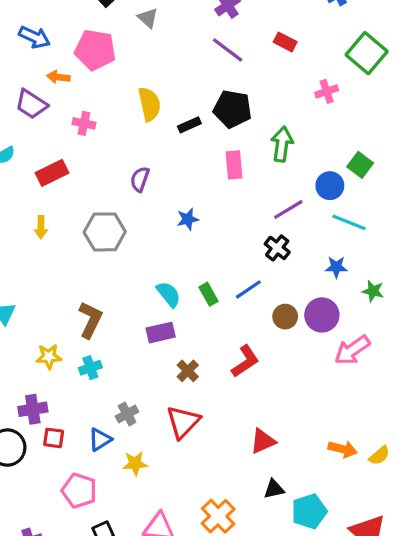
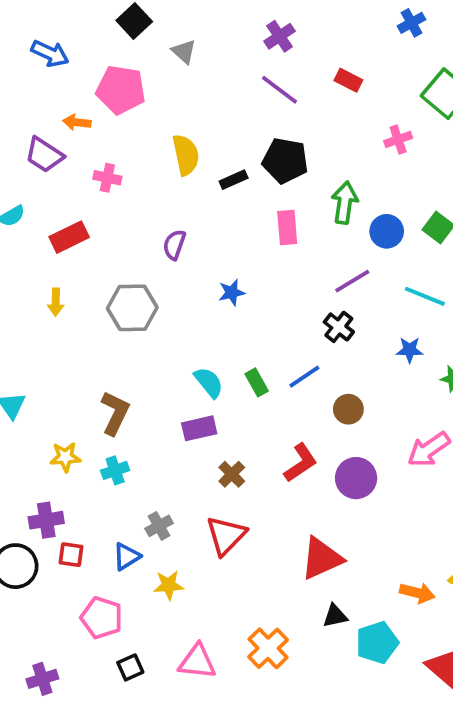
blue arrow: (34, 37) -> (50, 53), moved
blue circle: (330, 186) -> (387, 231), moved
purple circle: (322, 315) -> (356, 478), moved
red triangle: (263, 441) -> (322, 558), size x1.4
orange arrow: (343, 449) -> (417, 593), moved

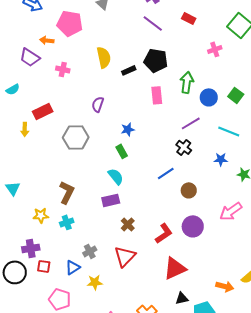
red rectangle: (69, 237) -> (43, 111), moved
yellow arrow: (56, 302) -> (25, 129), moved
green rectangle: (257, 382) -> (122, 151), moved
red L-shape: (301, 463) -> (164, 233), moved

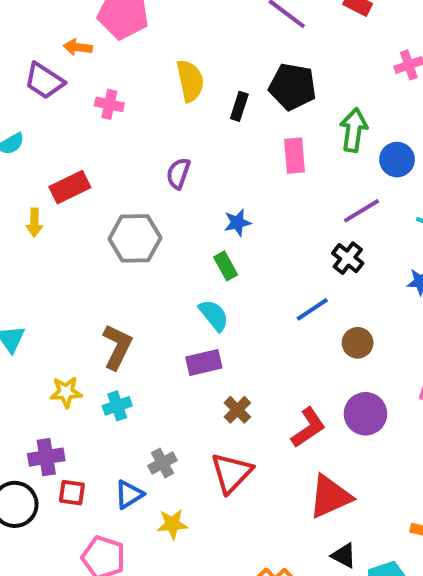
black rectangle: (129, 70) -> (239, 106), turned -48
black triangle: (182, 298) -> (344, 556), turned 40

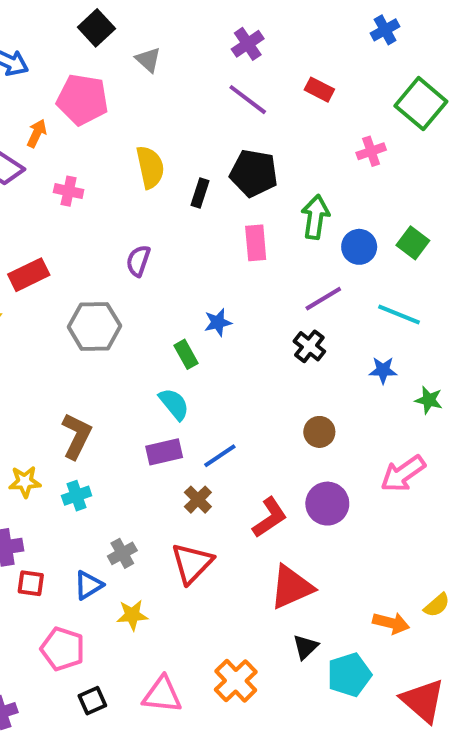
orange arrow: (78, 47) -> (37, 133), turned 108
blue star: (237, 223) -> (218, 322), moved
blue line: (312, 309) -> (220, 456), moved
black triangle: (344, 556) -> (305, 647), turned 48

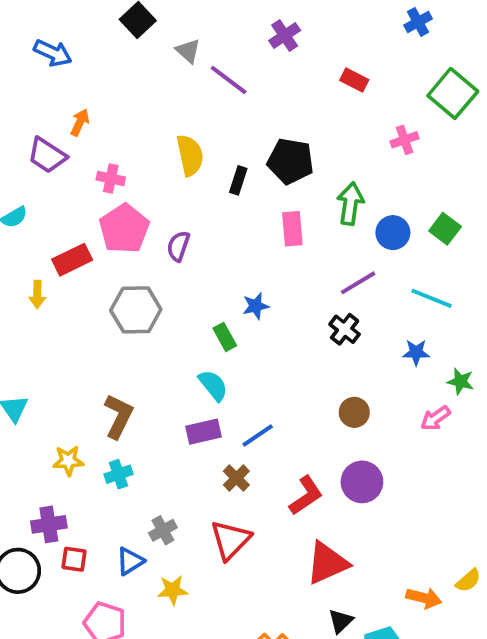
pink pentagon: (82, 100) -> (124, 229), moved, turned 30
purple line: (248, 100) -> (229, 80), moved
pink arrow: (403, 474) -> (435, 418), moved, size x0.7

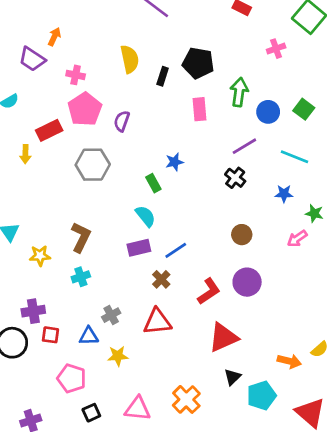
yellow star: (68, 461) -> (40, 256), moved
red triangle: (231, 540) -> (157, 322), turned 40
blue triangle: (130, 561) -> (89, 336), turned 30

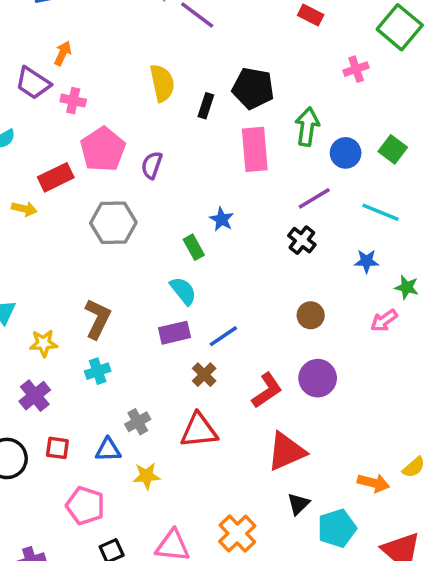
pink cross: (76, 75) -> (73, 101), moved
pink rectangle: (200, 109) -> (255, 149), size x1.4
yellow arrow: (25, 154) -> (24, 209), turned -78
blue star: (174, 162) -> (222, 219), turned -30
purple cross: (33, 311) -> (35, 396), moved, turned -30

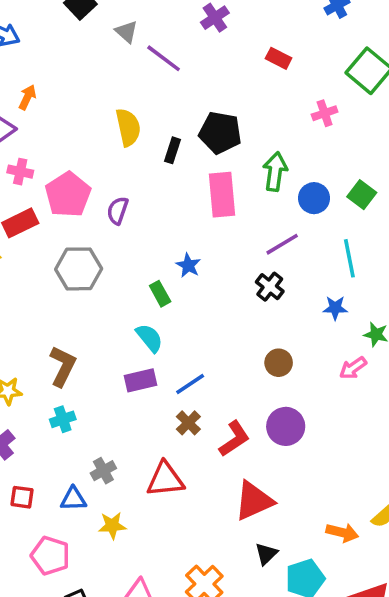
pink cross: (73, 101) -> (20, 172), moved
cyan line: (380, 212) -> (349, 258), turned 57
brown cross: (204, 375) -> (188, 423), moved

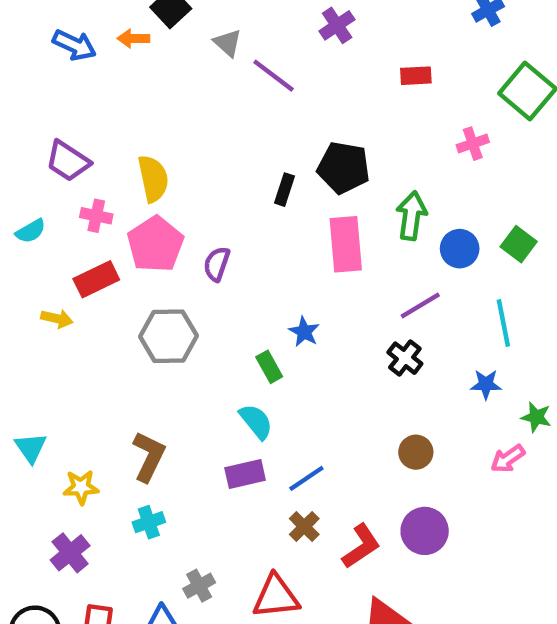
red rectangle: (279, 58) -> (416, 76), turned -30
orange arrow: (27, 97) -> (134, 38), moved, turned -115
yellow semicircle: (128, 127) -> (153, 179), moved

